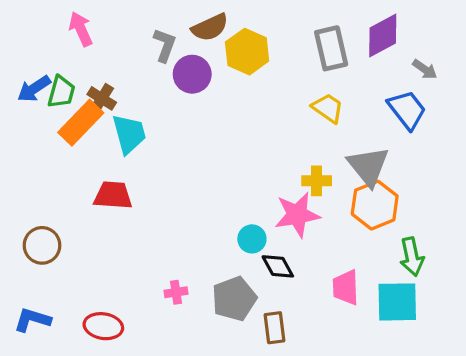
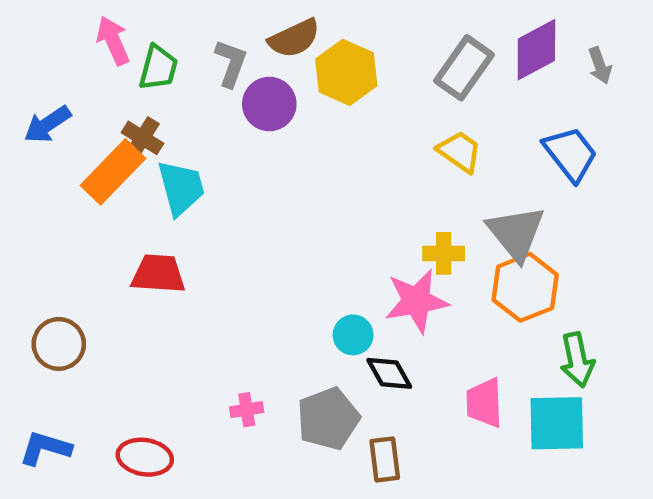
gray rectangle: (331, 48) -> (464, 68), turned 48
gray arrow: (425, 69) -> (600, 66), moved, turned 35
green trapezoid: (61, 92) -> (158, 68), moved

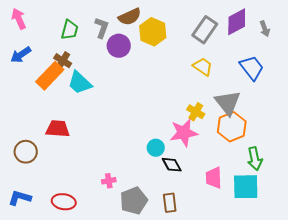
pink arrow: (113, 41) -> (19, 19), moved
cyan trapezoid: (181, 188) -> (80, 83), turned 148
yellow cross: (444, 253) -> (196, 112), turned 30
red trapezoid: (158, 274) -> (58, 129), moved
gray pentagon: (328, 419) -> (134, 201), moved

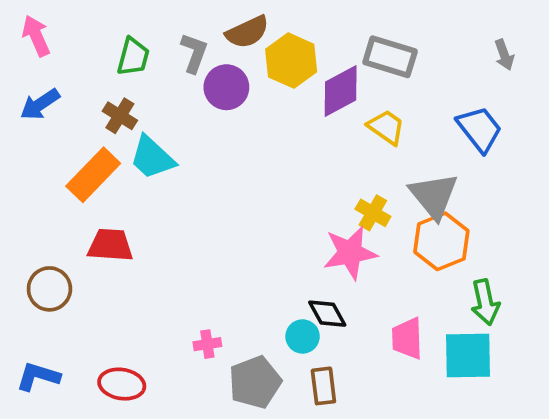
purple diamond: (237, 22) -> (341, 91), moved
gray rectangle: (205, 30) -> (390, 57), turned 72
orange rectangle: (50, 76) -> (93, 175), moved
cyan circle: (156, 148) -> (303, 336), moved

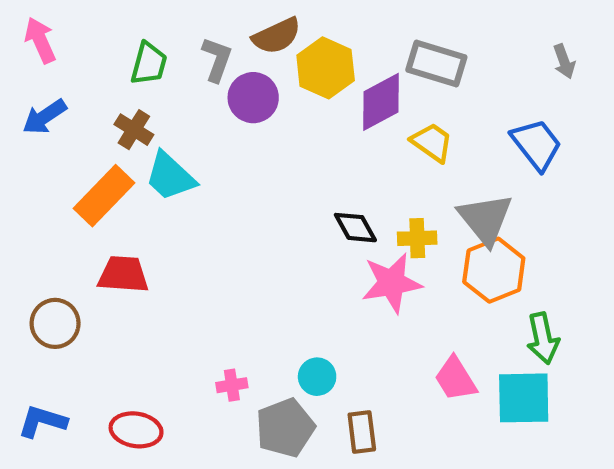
yellow cross: (373, 213) -> (417, 238), turned -32
black diamond: (327, 314) -> (355, 228), moved
cyan circle: (303, 336) -> (317, 377), moved
pink trapezoid: (407, 338) -> (456, 379), turned -30

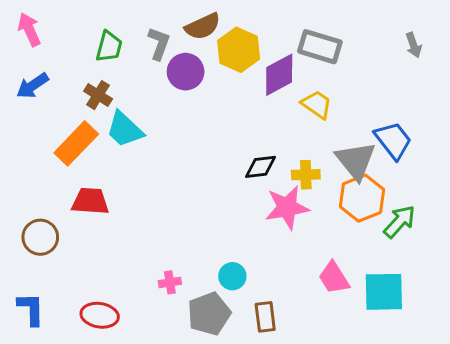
blue trapezoid: (536, 144) -> (393, 140), moved
black diamond: (355, 228) -> (260, 167), turned -68
green arrow: (543, 338) -> (399, 222), moved, turned -126
blue L-shape: (42, 421) -> (31, 309), turned 72

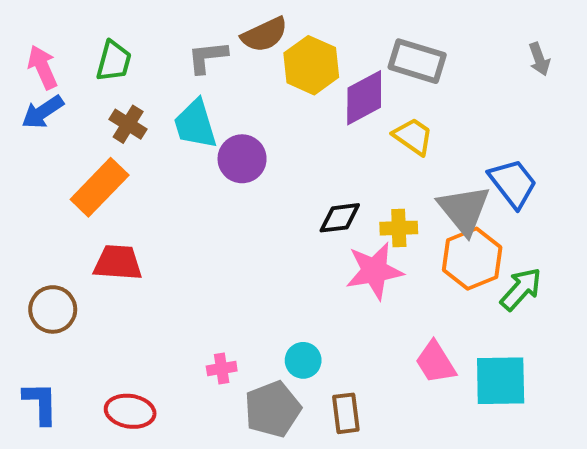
pink arrow: (29, 29) -> (43, 67), moved
gray L-shape: (159, 44) -> (207, 57), turned -116
green trapezoid: (109, 47) -> (114, 61), moved
purple circle: (186, 72) -> (242, 159), moved
cyan trapezoid: (125, 129) -> (195, 124), moved, turned 30

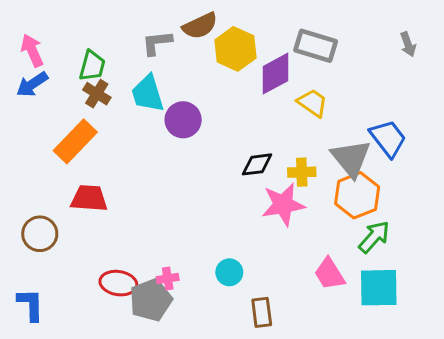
green trapezoid: (114, 61) -> (92, 66), moved
green arrow: (521, 289) -> (374, 237), moved
gray pentagon: (273, 409) -> (151, 300), moved
red ellipse: (130, 411) -> (118, 283), moved

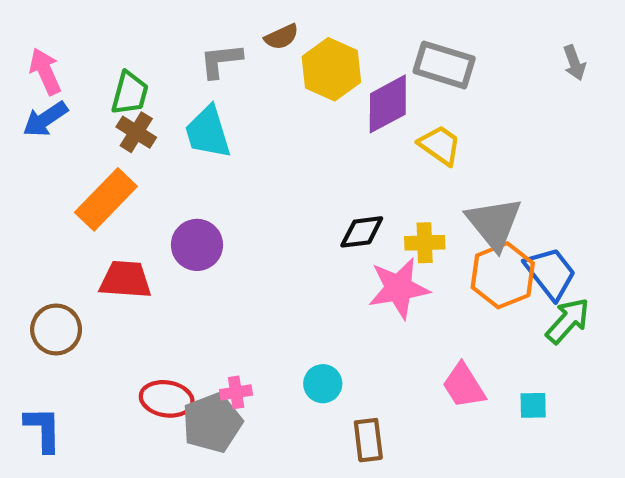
brown semicircle: (200, 26) -> (282, 37), size x0.7
purple circle: (183, 120) -> (197, 245), moved
blue trapezoid: (388, 138) -> (550, 273), moved
green arrow: (374, 237) -> (568, 321), moved
cyan square: (379, 288) -> (533, 405), size x0.5

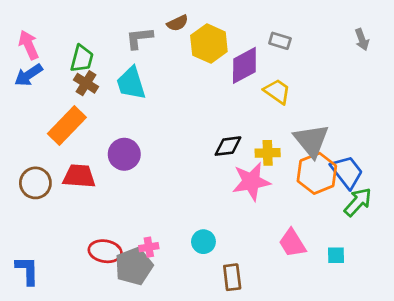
gray rectangle: (444, 65) -> (280, 41), size x0.6
brown circle: (56, 329) -> (35, 183), moved

